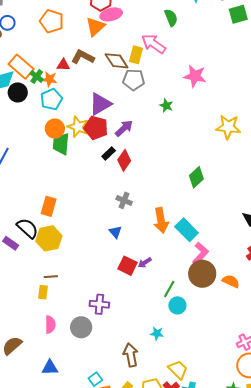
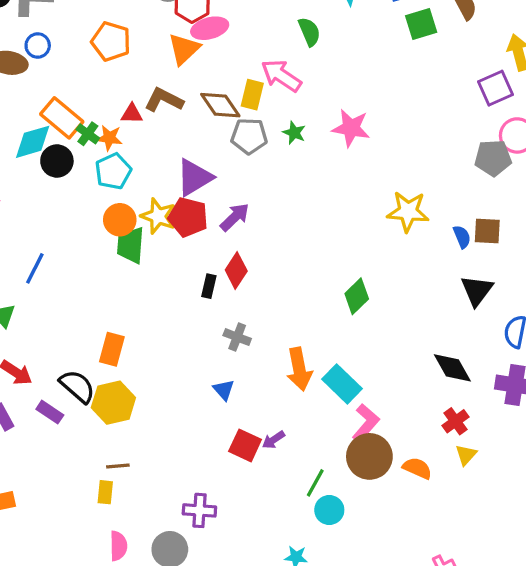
green star: (166, 106) -> (294, 133), moved
black rectangle: (109, 153) -> (209, 286), moved, turned -32

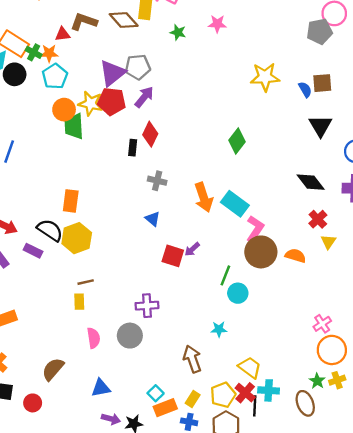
pink star: (351, 128) -> (217, 24), size x0.7
gray pentagon: (249, 136) -> (138, 67), moved

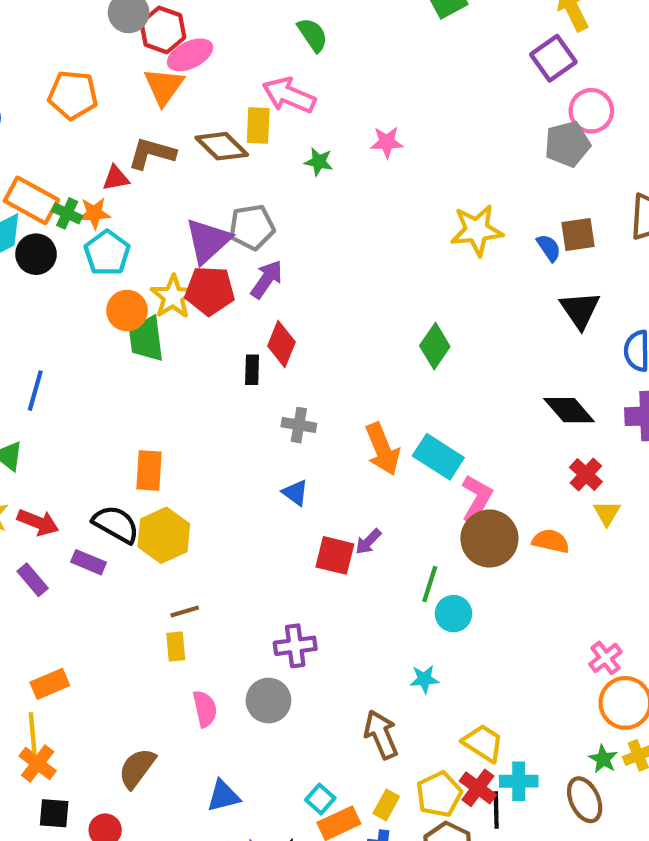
yellow star: (91, 103) -> (173, 297), turned 30

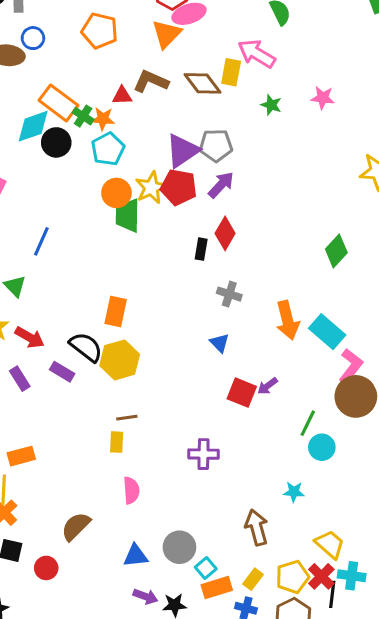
gray circle: (268, 701) -> (179, 547), moved

